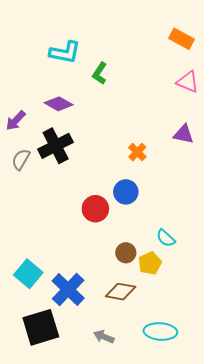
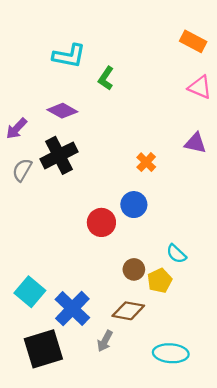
gray arrow: (104, 337) -> (105, 341), moved, turned -84

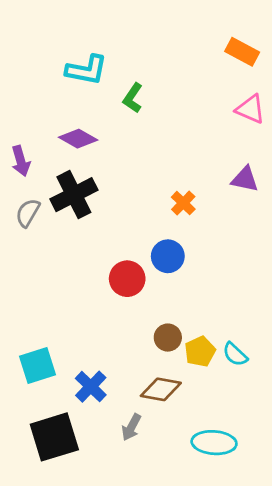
purple arrow: (16, 129) -> (21, 161), turned -60
cyan semicircle: (176, 254) -> (235, 354), moved
cyan square: (30, 292) -> (38, 366), turned 32
blue cross: (72, 309) -> (91, 387), size x0.7

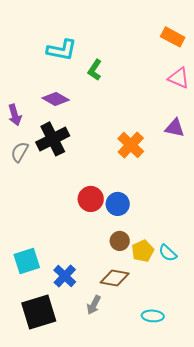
orange cross: (183, 203) -> (131, 145), size x1.5
blue circle: (168, 256) -> (118, 204), moved
cyan ellipse: (214, 443) -> (153, 316), size x0.7

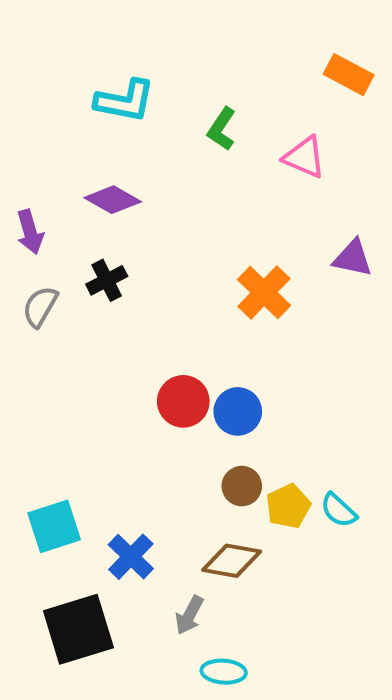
green L-shape: (95, 70) -> (222, 129), moved
pink triangle: (179, 78) -> (304, 157), moved
black cross: (53, 139) -> (107, 280), size x0.6
cyan ellipse: (153, 316) -> (224, 672), moved

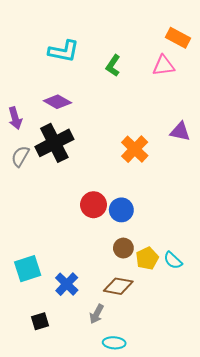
pink triangle: (304, 157) -> (164, 66), moved, turned -30
black cross: (107, 280) -> (54, 143), size x1.8
black square: (78, 629) -> (40, 321), size x0.5

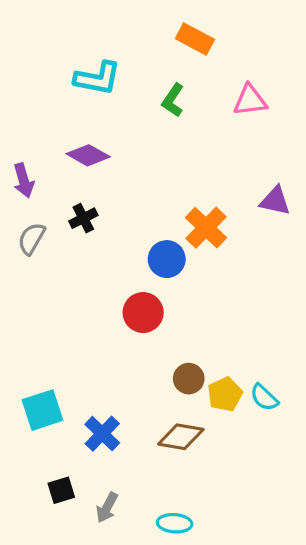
orange rectangle: (178, 38) -> (195, 39), moved
black cross: (54, 143) -> (83, 218), size x0.5
blue circle: (121, 210) -> (167, 259), moved
gray arrow: (97, 314) -> (107, 508), moved

